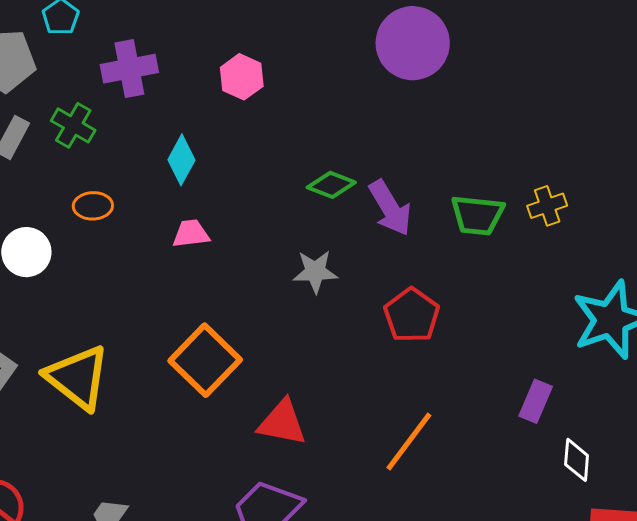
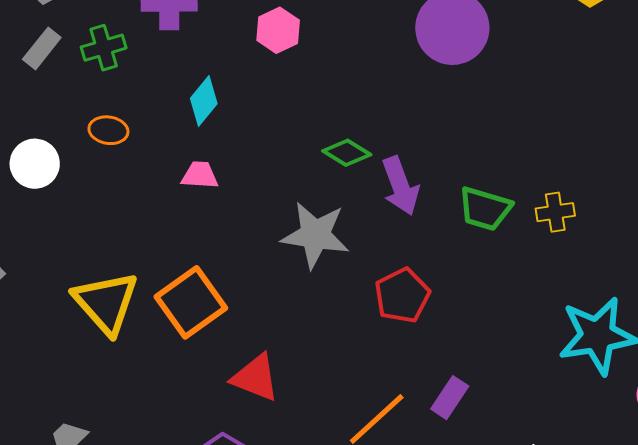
green cross: (73, 125) -> (104, 48), turned 33
gray star: (315, 272) -> (315, 235), size x1.5
yellow triangle: (78, 377) -> (106, 303), moved
purple rectangle: (536, 401) -> (450, 398), moved

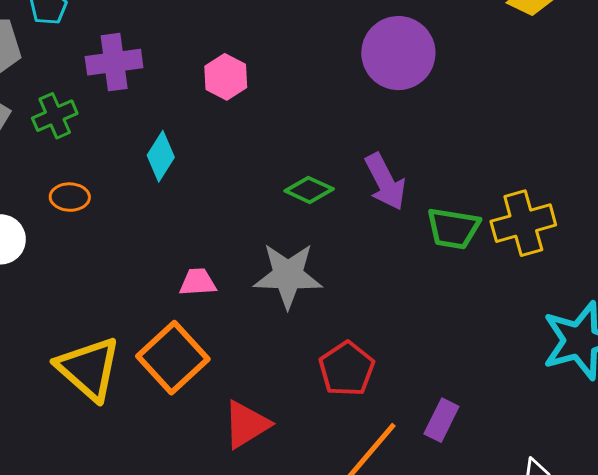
pink trapezoid: (200, 175) -> (198, 282), moved
purple arrow: (400, 186) -> (385, 182), moved
yellow cross: (555, 212) -> (523, 223), size x1.6
red pentagon: (402, 295) -> (347, 369), moved
red triangle: (255, 378) -> (246, 424), turned -46

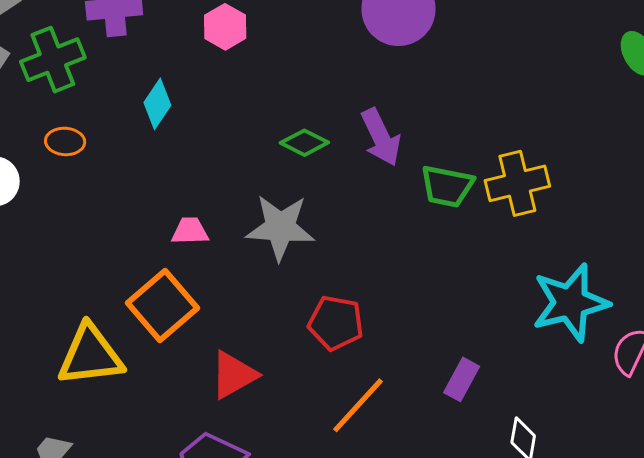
green cross: (55, 116) -> (53, 60), size x1.4
yellow triangle: (89, 369) -> (90, 355), moved, turned -50
red pentagon: (347, 369) -> (336, 323), turned -30
purple rectangle: (441, 420) -> (462, 379), moved

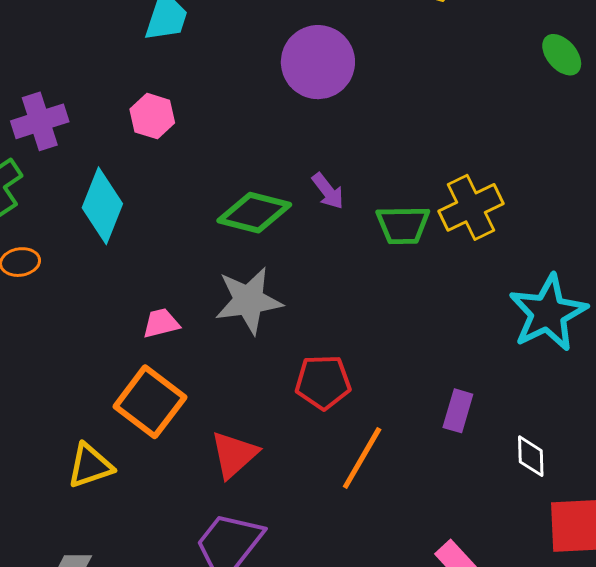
cyan diamond: (157, 104) -> (102, 206), size x1.5
purple arrow: (381, 137) -> (328, 191), size x0.7
green diamond: (304, 143) -> (254, 213), size x1.5
yellow triangle: (90, 355) -> (90, 466), size x0.7

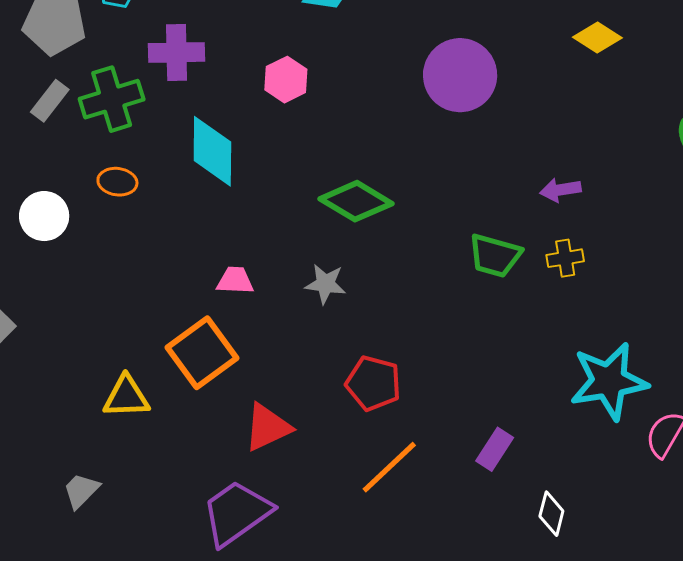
purple arrow: (328, 191) -> (560, 190), moved, turned 102
cyan diamond: (102, 206) -> (212, 151), turned -38
yellow cross: (471, 207) -> (565, 258), size x0.6
gray star: (249, 301) -> (325, 284), size x0.6

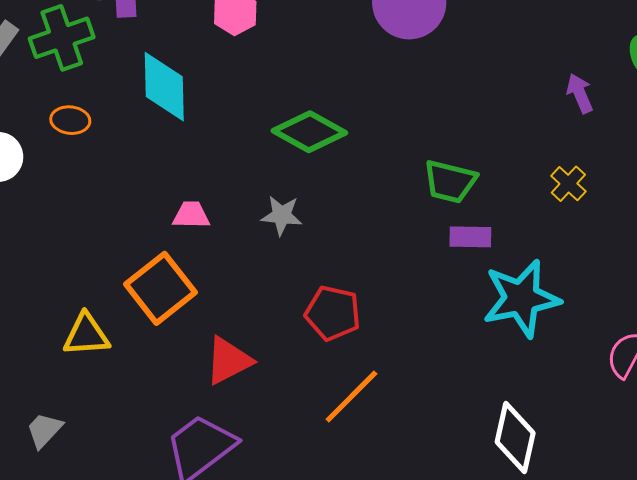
purple arrow: (560, 190) -> (580, 93), moved, turned 78
yellow cross: (565, 258) -> (568, 184), moved, turned -36
cyan star: (609, 381) -> (521, 298), moved
purple rectangle: (495, 449) -> (470, 237), moved, turned 60
white diamond: (551, 514) -> (515, 438), size x1.6

